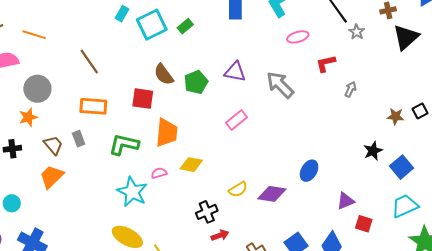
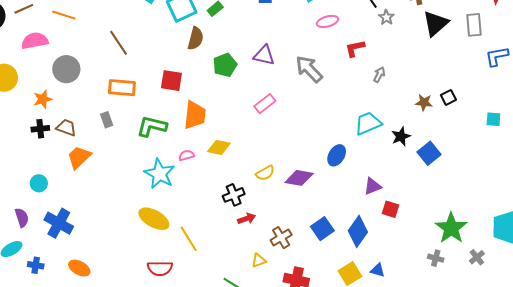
brown semicircle: (164, 74) -> (196, 38), moved, turned -130
orange star: (28, 117) -> (43, 99), moved
brown trapezoid: (53, 145) -> (66, 128), moved, turned -30
cyan trapezoid: (405, 206) -> (368, 123), moved

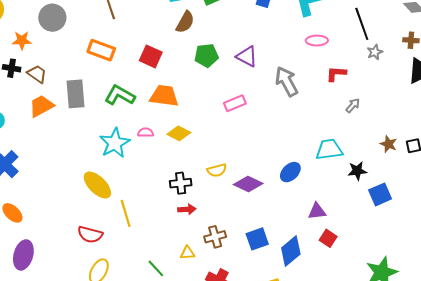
orange trapezoid: (195, 115) -> (164, 96), turned -104
gray rectangle: (107, 120) -> (75, 94), moved, size x1.8

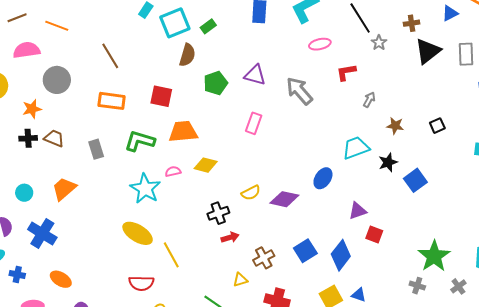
gray rectangle: (75, 94) -> (96, 149), size x0.7
pink rectangle: (235, 103) -> (254, 123), turned -35
orange trapezoid: (41, 106) -> (64, 189), moved
brown star: (389, 144) -> (395, 126), moved

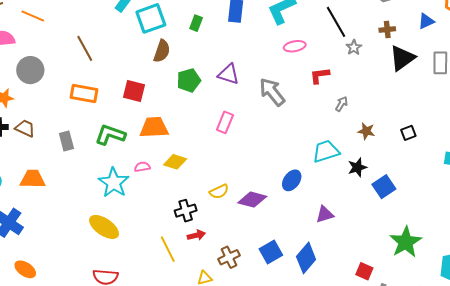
green rectangle: (208, 26) -> (196, 23), moved, turned -35
orange trapezoid: (64, 189) -> (33, 179), turned 40
red square: (374, 235) -> (364, 271), moved
yellow line: (171, 255) -> (168, 249), moved
green star: (434, 256) -> (406, 242), moved

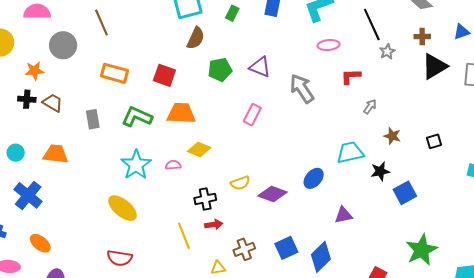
brown line: (85, 48) -> (101, 22), moved
pink semicircle: (142, 167) -> (173, 165), moved

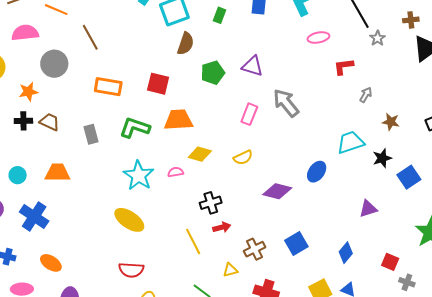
gray arrow: (302, 89) -> (286, 103), moved
yellow semicircle: (240, 183) -> (243, 157), moved
purple triangle: (343, 215) -> (368, 209), moved
blue diamond: (321, 257) -> (346, 253), moved, size x0.7

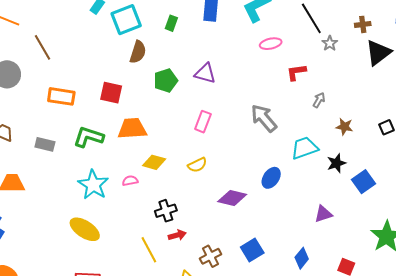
gray arrow: (286, 103) -> (264, 118), moved
gray rectangle: (91, 134) -> (45, 144), turned -60

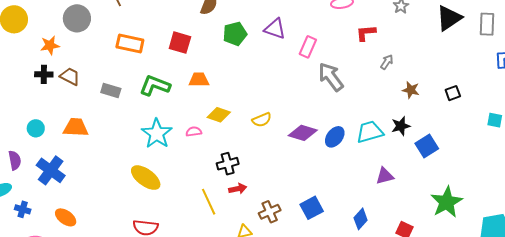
pink rectangle: (203, 122) -> (308, 47), moved
orange trapezoid: (132, 128) -> (199, 80), size x0.7
cyan trapezoid: (305, 148) -> (370, 132), moved
purple diamond: (232, 198) -> (303, 133), moved

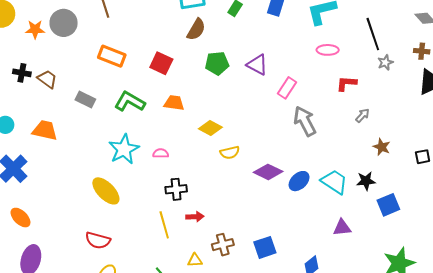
orange star: (50, 45) -> (35, 29), moved
yellow diamond: (219, 115) -> (210, 128), moved
cyan trapezoid: (370, 132) -> (334, 182), turned 40
black cross: (228, 164) -> (176, 189), moved

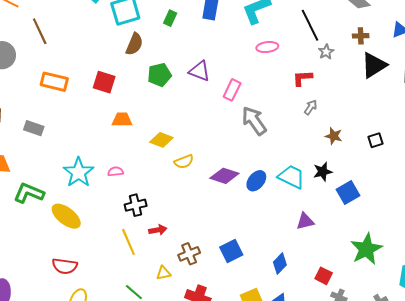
red L-shape: (346, 83) -> (302, 78), moved
green L-shape: (130, 102) -> (29, 193), moved

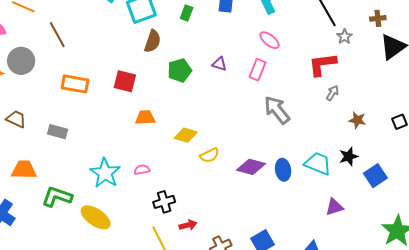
pink ellipse: (267, 47) -> (270, 40), moved, turned 50
purple triangle: (200, 71) -> (219, 64), size x0.7
red L-shape: (302, 78) -> (322, 64), size x1.4
pink rectangle: (232, 90) -> (258, 70), moved
blue ellipse: (256, 181) -> (283, 170), turned -45

